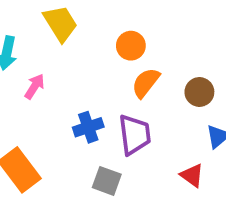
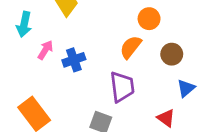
orange circle: (131, 46) -> (149, 19), moved
blue cross: (88, 127) -> (74, 60), moved

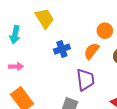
pink arrow: (45, 50) -> (16, 66), moved, turned 56
blue cross: (74, 60) -> (62, 49), moved

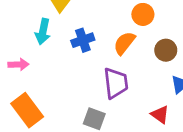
cyan arrow: (15, 35) -> (43, 32), moved

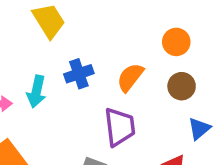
orange circle: (143, 14) -> (176, 42), moved
cyan arrow: (43, 32) -> (36, 91), moved

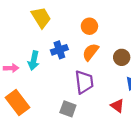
orange circle: (176, 42) -> (89, 26), moved

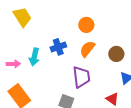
yellow trapezoid: (41, 18) -> (22, 17), moved

